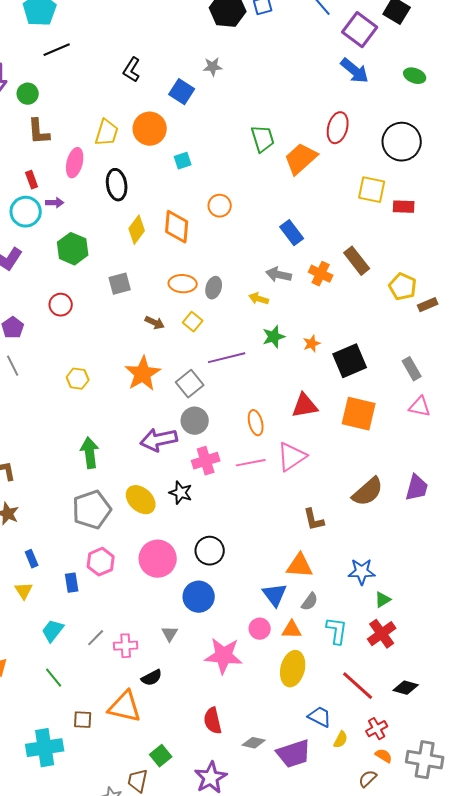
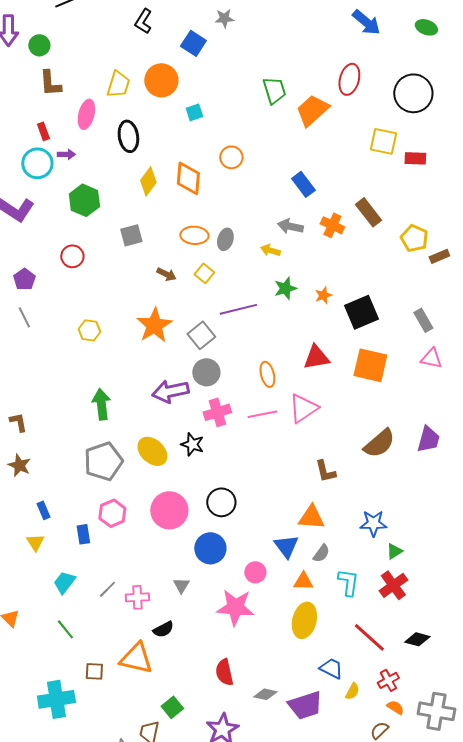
pink circle: (260, 629) -> (255, 572), moved

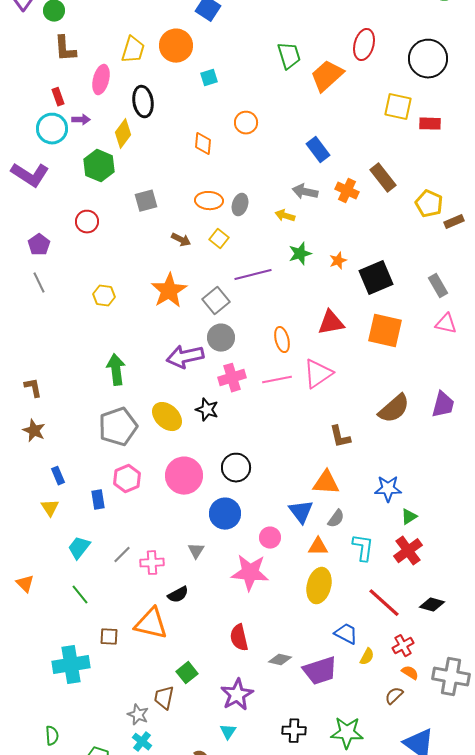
orange diamond: (188, 178) -> (203, 144), size x0.7
yellow diamond: (148, 181) -> (123, 134), moved

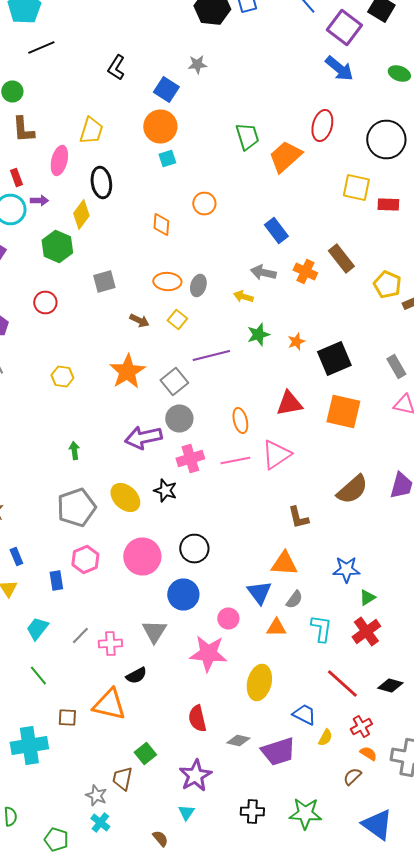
orange circle: (176, 46) -> (160, 126), moved
green arrow: (116, 370) -> (74, 450), size x0.6
gray triangle: (196, 551) -> (154, 632), size x1.5
yellow ellipse: (319, 586) -> (259, 682), moved

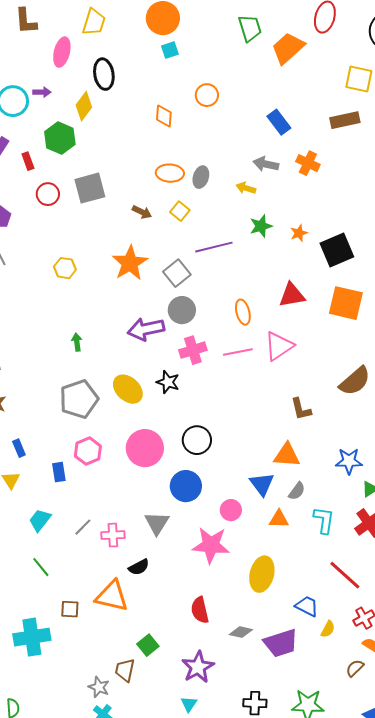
red rectangle: (16, 178) -> (28, 161), moved
brown rectangle: (341, 258) -> (345, 120), moved, turned -64
gray square: (104, 282) -> (90, 188), moved, size x1.4

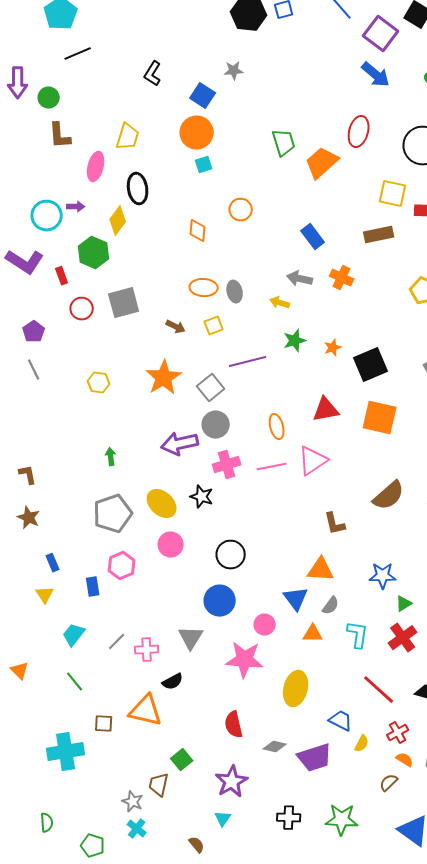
gray ellipse: (201, 177) -> (235, 292), turned -30
yellow square: (180, 211) -> (214, 326), turned 30
pink circle: (145, 448) -> (171, 545), moved, size x0.7

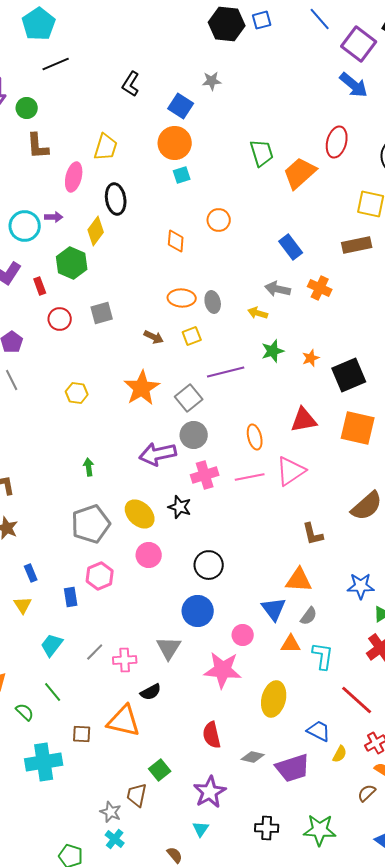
gray square: (124, 303) -> (102, 313), size x0.7
cyan L-shape: (358, 635) -> (323, 656), moved
green semicircle: (47, 823) -> (25, 712), moved, turned -42

